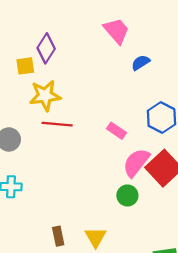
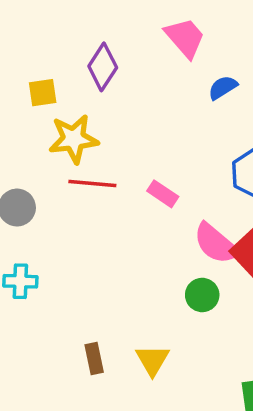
purple diamond: (46, 48) -> (103, 67), moved
pink rectangle: (116, 131) -> (163, 194), moved
pink semicircle: (136, 163) -> (216, 244), turned -88

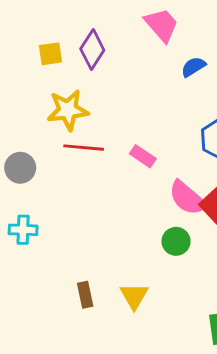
yellow square: (43, 93) -> (50, 54), moved

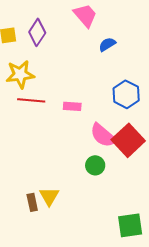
pink rectangle: (143, 156) -> (72, 106), turned -30
yellow triangle: (134, 296) -> (49, 196), moved

